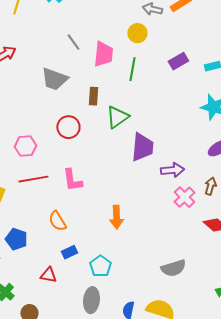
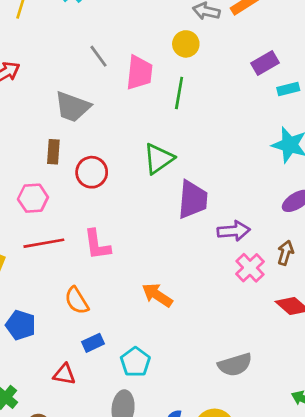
purple rectangle: (178, 61) -> (265, 63), moved
brown rectangle: (93, 96) -> (53, 152), moved
orange arrow: (116, 217) -> (157, 295), turned 125

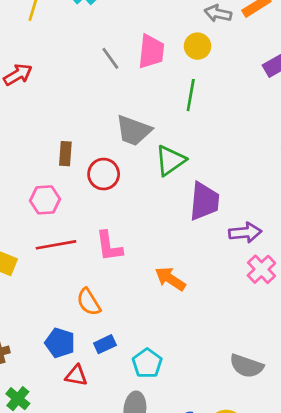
pink trapezoid: (139, 73) -> (151, 52), moved
gray trapezoid: (73, 107) -> (134, 130), moved
orange arrow: (157, 295) -> (170, 279), moved
blue pentagon: (21, 325) -> (60, 343), moved
gray semicircle: (235, 365) -> (247, 366), turned 36

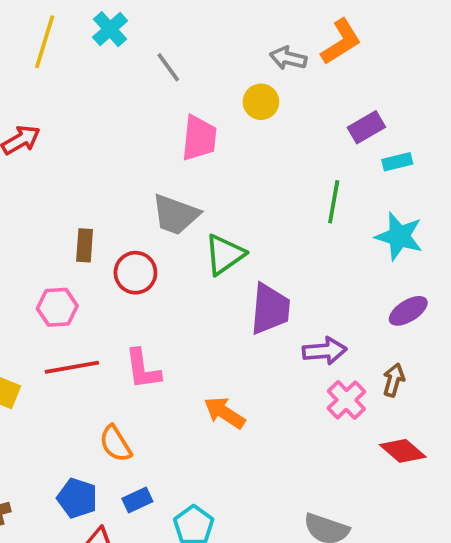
pink trapezoid: (151, 52) -> (199, 138), moved
gray line: (110, 58) -> (168, 67), moved
green line: (191, 95) -> (334, 202), moved

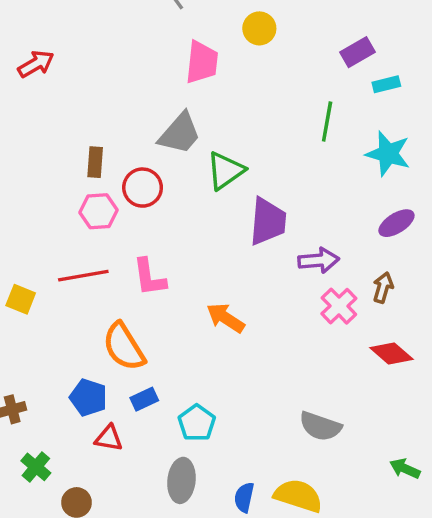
gray trapezoid: (175, 214) -> (180, 133), turned -69
pink hexagon: (57, 307) -> (99, 211), moved
orange semicircle: (115, 444) -> (124, 347), size x1.4

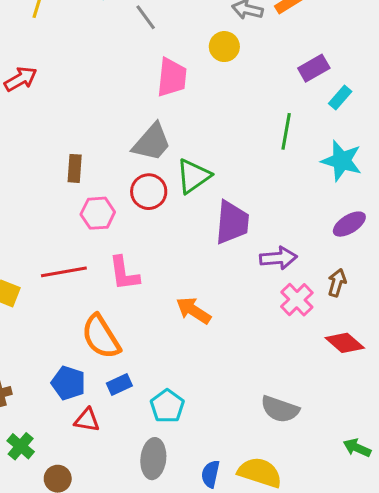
cyan rectangle: (386, 84) -> (340, 97), turned -35
red circle: (143, 188) -> (149, 192), moved
pink hexagon: (99, 211) -> (98, 213), moved

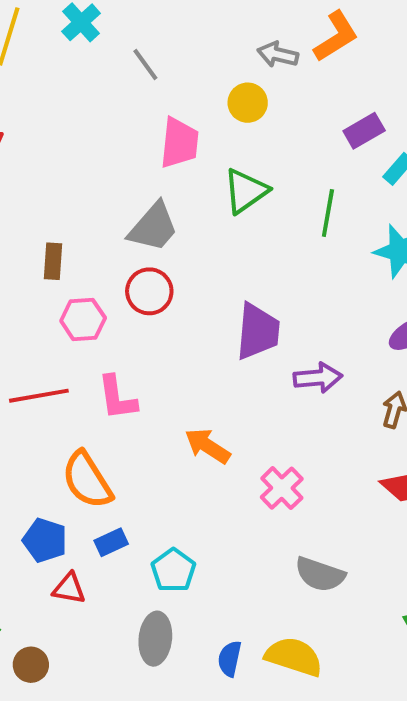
green triangle: (193, 176) -> (246, 191), moved
pink cross: (297, 300) -> (282, 488), moved

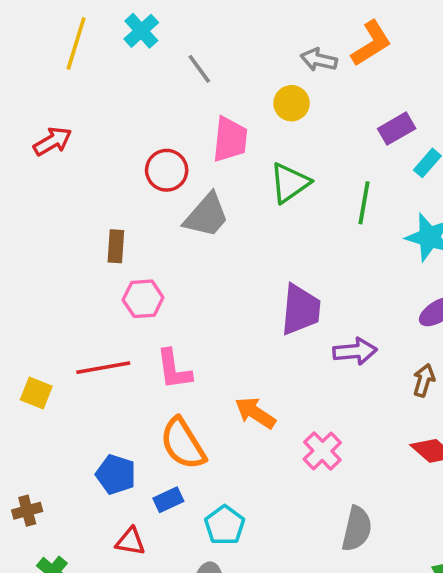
red circle: (149, 291) -> (167, 170), moved
orange semicircle: (87, 480) -> (183, 444), moved
blue pentagon: (45, 540) -> (116, 474), moved
gray semicircle: (320, 574) -> (357, 529), turned -96

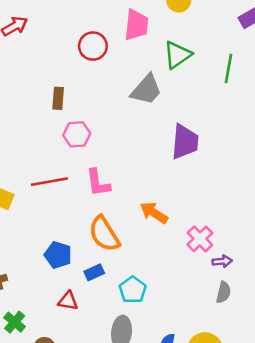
gray trapezoid: (206, 215) -> (146, 90), moved
purple arrow: (355, 351) -> (222, 261), moved, size x0.7
gray semicircle: (357, 529) -> (223, 292), size x0.7

